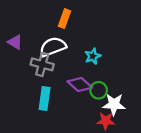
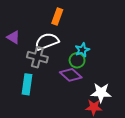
green circle: (99, 90) -> (77, 60), moved
cyan rectangle: (45, 99) -> (27, 84), moved

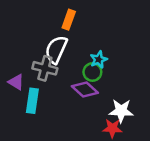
purple triangle: (13, 37) -> (16, 82), moved
white semicircle: (47, 41) -> (56, 50), turned -45

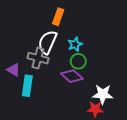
cyan star: (99, 60) -> (75, 44), moved

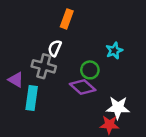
white semicircle: (47, 42) -> (55, 48), size x0.6
cyan star: (75, 44) -> (114, 51), moved

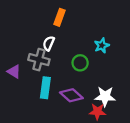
purple diamond: (83, 87) -> (71, 95), moved
cyan rectangle: (32, 98) -> (45, 88), moved

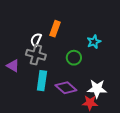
orange rectangle: (59, 17) -> (55, 29), moved
white semicircle: (49, 43) -> (36, 40), moved

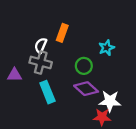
purple triangle: (13, 66) -> (15, 75), turned -32
cyan rectangle: (42, 81) -> (47, 92), turned -30
purple diamond: (66, 88) -> (86, 89), moved

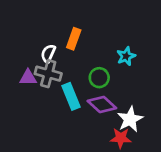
purple triangle: (15, 75) -> (28, 78), moved
cyan rectangle: (47, 92) -> (71, 96), moved
white star: (110, 101) -> (130, 119), turned -30

